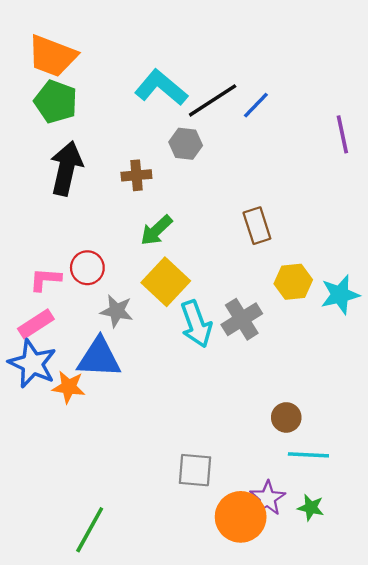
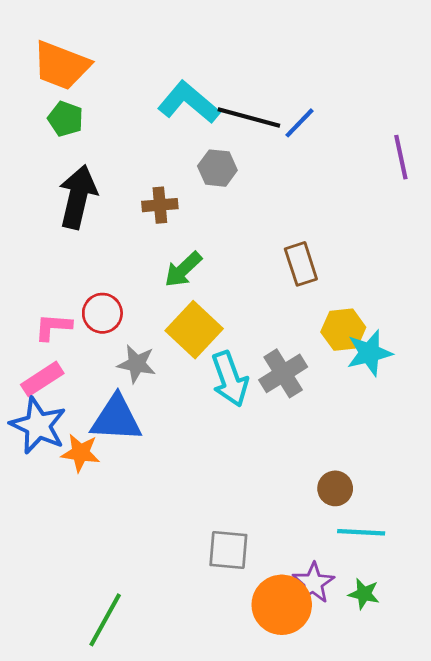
black line: (213, 100) -> (249, 117), turned 48
green pentagon: (56, 102) -> (65, 119), size x0.7
cyan star: (340, 295) -> (369, 353), moved

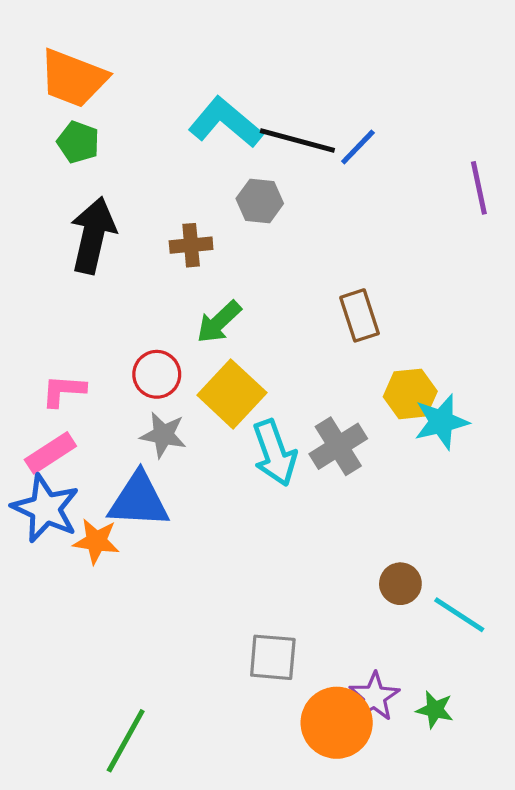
red circle: (102, 313) -> (157, 374), moved
cyan line: (361, 532) -> (459, 615), moved, turned 30

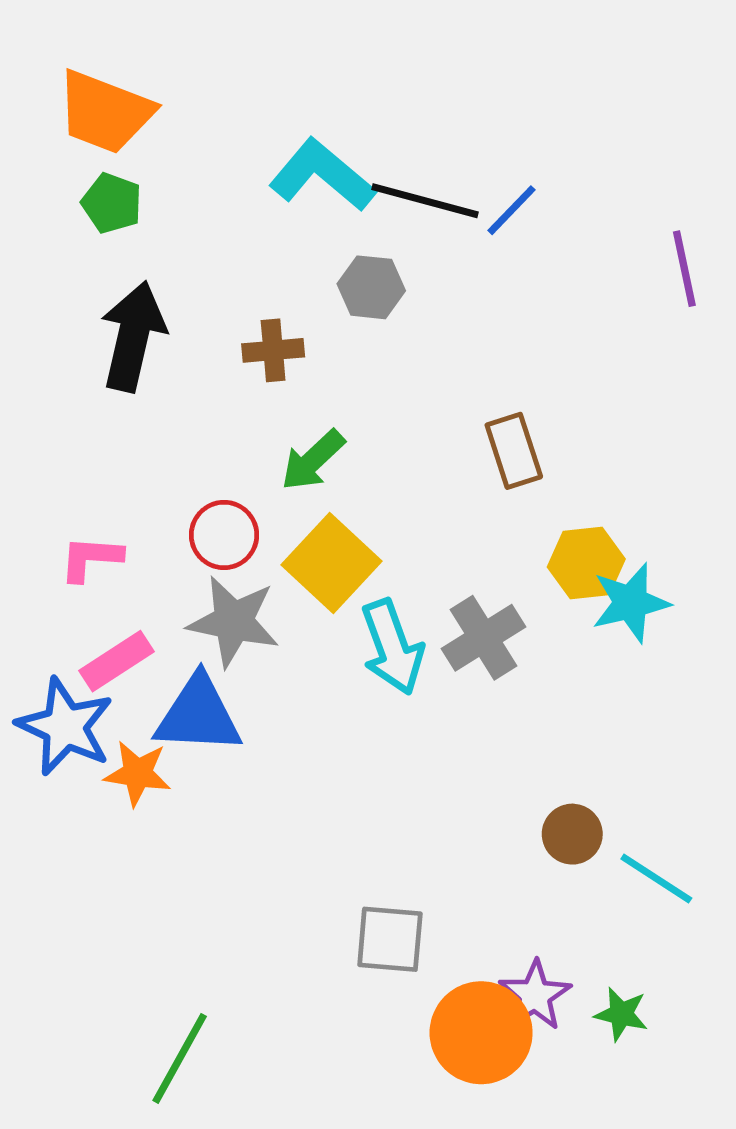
gray star: (163, 435) -> (233, 621), size x1.4
pink rectangle: (50, 453) -> (117, 661), moved

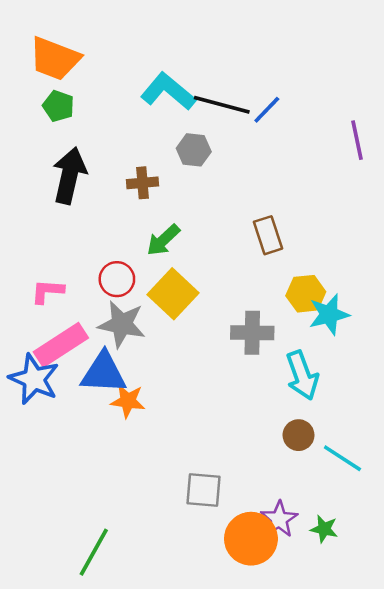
gray cross: (483, 638) -> (252, 333), turned 33
cyan arrow: (392, 647) -> (302, 375), moved
pink rectangle: (117, 661) -> (61, 345), size x1.4
orange star: (138, 773) -> (128, 401), moved

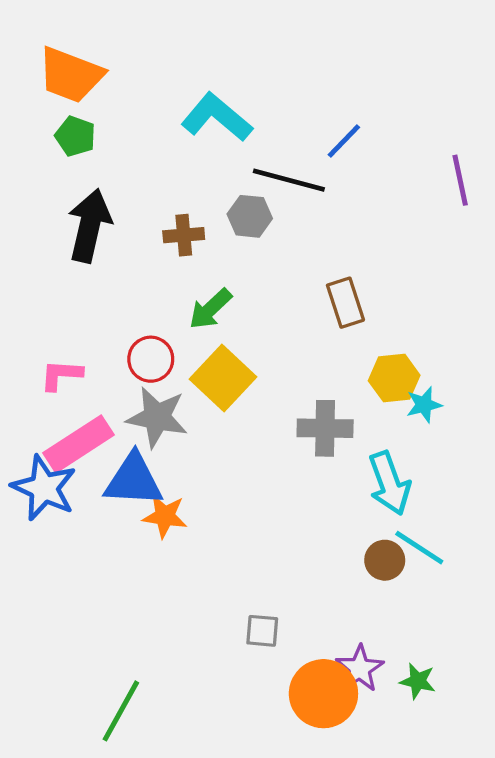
black line: (222, 105) -> (289, 180), moved
gray hexagon: (194, 150) -> (250, 216), moved
cyan star: (329, 314) -> (424, 405), size x0.7
cyan line: (342, 458) -> (419, 548), moved
gray square: (203, 490) -> (262, 631), size x0.7

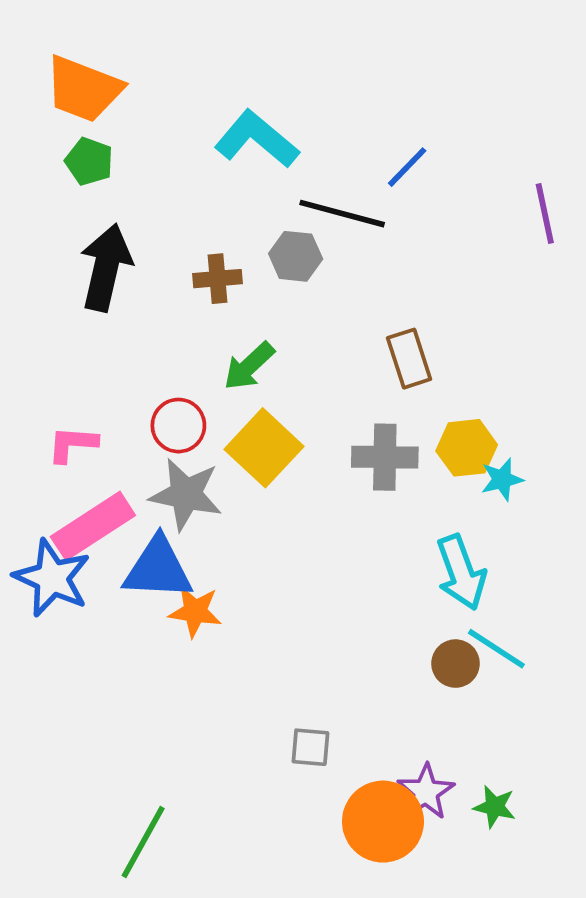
gray cross: (325, 428) -> (385, 457), moved

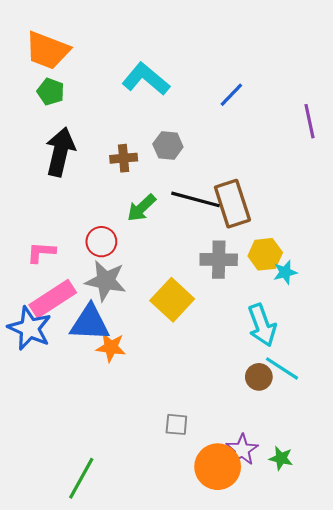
black line: (342, 214) -> (195, 199), moved
brown rectangle: (409, 359) -> (232, 204), size x1.4
yellow square: (264, 448) -> (172, 300), moved

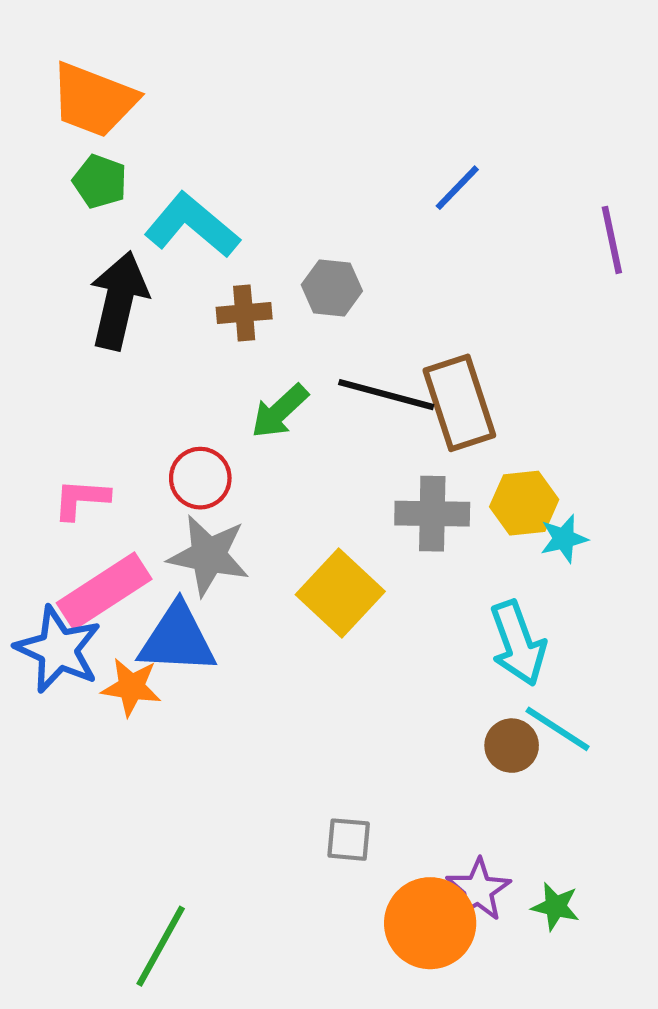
cyan L-shape: (146, 79) -> (192, 225), moved
orange star: (111, 347) -> (131, 687), moved

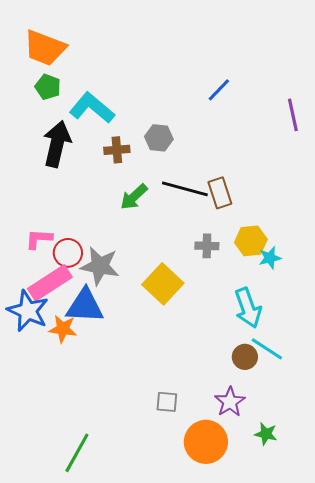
brown rectangle: (459, 403) -> (220, 193), size x0.7
red circle: (200, 478) -> (68, 253), moved
gray cross: (432, 514) -> (207, 246), size x0.7
purple star: (478, 890) -> (230, 402), moved

